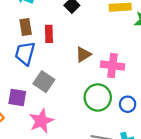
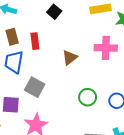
pink cross: (112, 66) -> (106, 48), moved
green circle: (98, 97) -> (88, 97), size x0.7

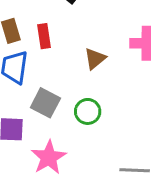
green circle: (88, 97) -> (88, 111), moved

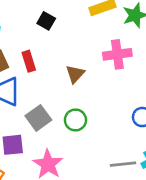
gray square: (45, 103) -> (38, 118), turned 35

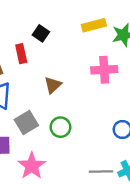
red rectangle: (29, 61) -> (21, 54), moved
brown triangle: (75, 74) -> (53, 85), moved

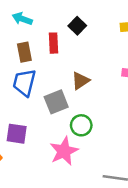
gray square: (26, 122) -> (56, 102), moved
pink star: (32, 166) -> (64, 151), moved

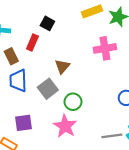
red rectangle: (53, 43) -> (32, 43), turned 42

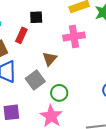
black square: (47, 23) -> (36, 17), turned -32
pink cross: (105, 48) -> (74, 36), moved

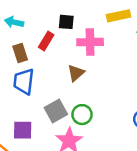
pink cross: (74, 36) -> (90, 42), moved
gray square: (35, 80) -> (56, 111), moved

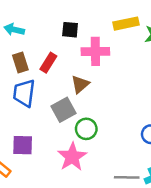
red rectangle: (46, 41) -> (48, 63), moved
gray square: (56, 111) -> (63, 110), moved

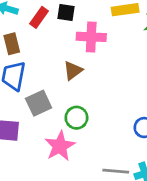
red rectangle: (48, 63) -> (39, 17), moved
gray square: (63, 110) -> (39, 103), moved

